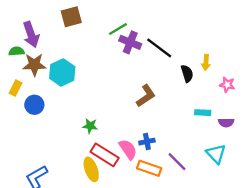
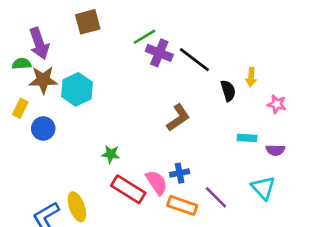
yellow ellipse: (91, 169) -> (77, 207), moved

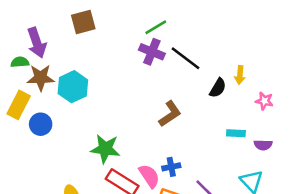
green line: (144, 37) -> (156, 27), moved
black semicircle: (228, 91) -> (218, 88), turned 48
yellow rectangle: (20, 108) -> (19, 105), size x1.5
green star: (111, 154) -> (105, 149), size x1.6

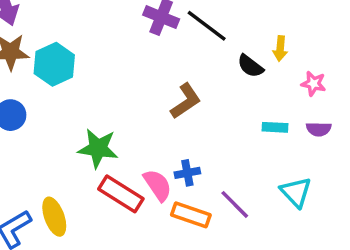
black semicircle: (218, 88) -> (250, 66), turned 96
purple semicircle: (263, 145) -> (319, 129), moved

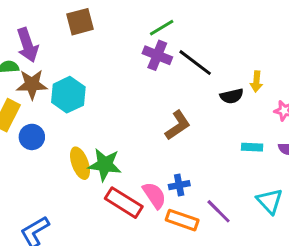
black semicircle: (250, 66) -> (232, 96), turned -50
yellow ellipse: (54, 217) -> (80, 163), moved

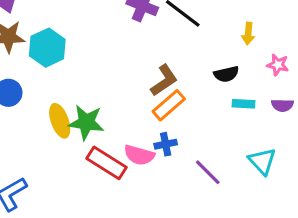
black semicircle: (232, 96) -> (226, 74), moved
pink semicircle: (154, 195) -> (139, 155), turned 140
orange rectangle: (182, 220) -> (169, 105), moved, turned -60

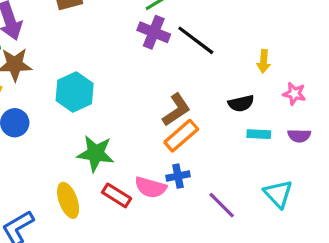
cyan hexagon: (47, 48) -> (75, 92), moved
yellow ellipse: (60, 121) -> (68, 200), moved
red rectangle: (106, 163) -> (117, 195), size x0.7

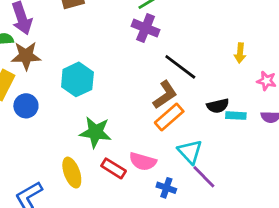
black line: (196, 40) -> (180, 67), moved
black semicircle: (241, 103) -> (218, 106), moved
blue cross: (178, 176) -> (166, 188), moved, turned 30
cyan triangle: (278, 194) -> (190, 152), moved

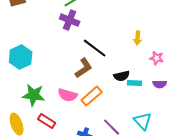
orange rectangle: (169, 117) -> (92, 96), moved
cyan triangle: (190, 152) -> (143, 121), moved
pink semicircle: (143, 161) -> (68, 95), moved

